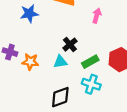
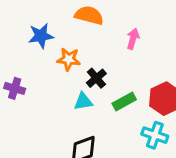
orange star: (30, 62) -> (69, 59), moved
cyan cross: (91, 84) -> (155, 135), moved

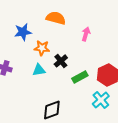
cyan triangle: (83, 102) -> (39, 70), moved
cyan cross: (155, 135) -> (101, 100), turned 30

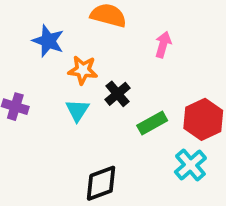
blue star: (23, 32) -> (48, 41), turned 30
cyan triangle: (39, 70) -> (77, 110), turned -48

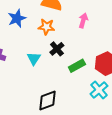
blue star: (48, 41) -> (17, 18), turned 30
orange star: (83, 70) -> (46, 27), moved

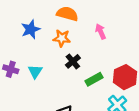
pink arrow: (83, 20) -> (101, 32), turned -40
cyan triangle: (34, 58) -> (35, 71), moved

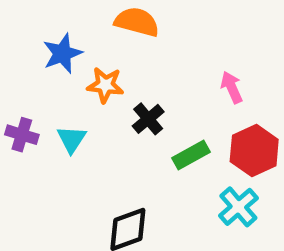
pink arrow: (101, 32) -> (232, 87), moved
orange star: (62, 38) -> (105, 85), moved

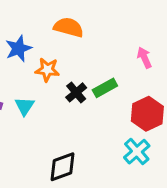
pink arrow: (232, 87) -> (144, 58), moved
green rectangle: (191, 155) -> (105, 88), moved

